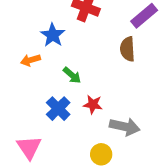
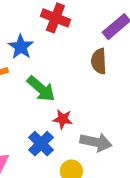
green arrow: (72, 75) -> (41, 89), size x1.5
blue cross: (58, 109) -> (41, 144), moved

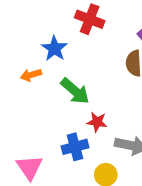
blue cross: (41, 144) -> (75, 147), turned 30

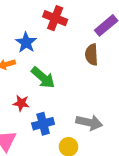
red star: (97, 122) -> (21, 103), moved

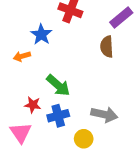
green arrow: (43, 78) -> (58, 85), moved
red star: (21, 103) -> (33, 105), moved

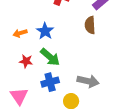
blue star: (41, 34) -> (45, 31), moved
red star: (33, 105) -> (26, 61), moved

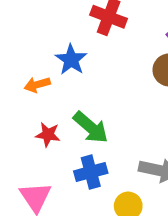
blue star: (45, 31) -> (71, 60), moved

